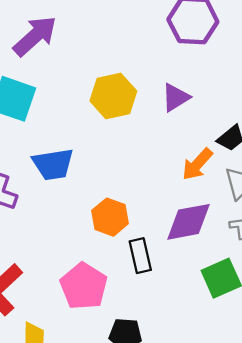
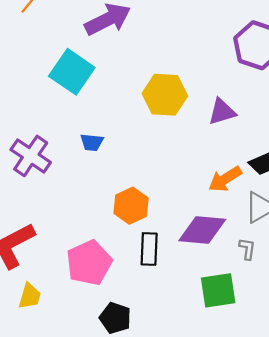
blue trapezoid: (53, 164) -> (92, 142), size x0.6

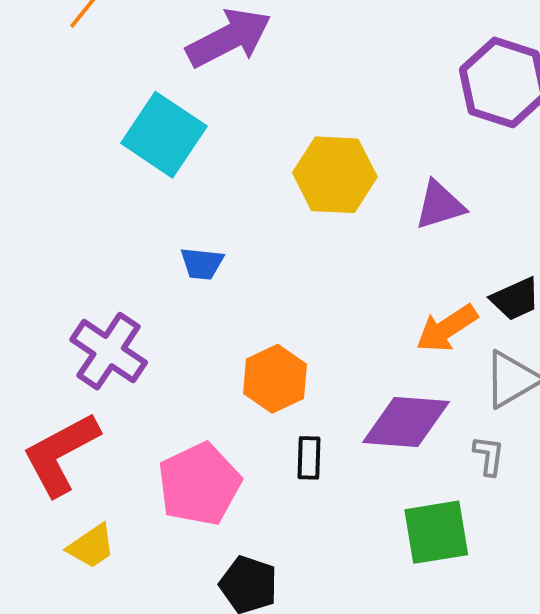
purple cross: (31, 156) -> (109, 351), moved
black rectangle: (149, 249) -> (309, 458), size x0.7
yellow trapezoid: (30, 296) -> (91, 546), turned 40

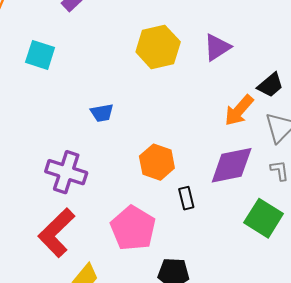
cyan square: (164, 135) -> (40, 55), moved, size x0.7
green square: (436, 532) -> (264, 218), turned -33

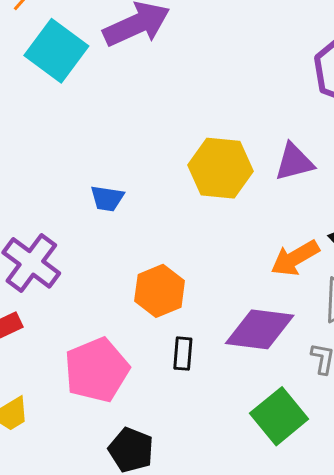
yellow hexagon: (158, 47) -> (220, 168), moved
cyan square: (40, 55) -> (56, 51), moved, size x1.4

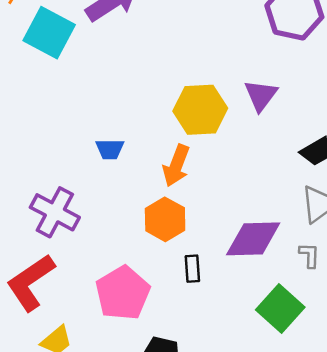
purple triangle: (294, 162) -> (261, 95), turned -30
orange arrow: (295, 258) -> (176, 166), moved, turned -30

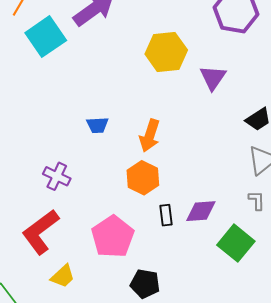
cyan square: (49, 33) -> (46, 37), turned 30
yellow hexagon: (200, 110) -> (166, 52), moved
purple cross: (55, 212) -> (57, 176), size x0.7
purple diamond: (253, 239) -> (201, 211), moved, size x0.7

